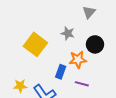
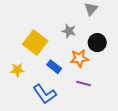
blue rectangle: (61, 72) -> (54, 67), moved, turned -72
yellow star: (20, 86) -> (17, 70), moved

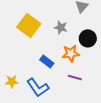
yellow square: (35, 43) -> (29, 25), moved
yellow star: (17, 70) -> (12, 81), moved

